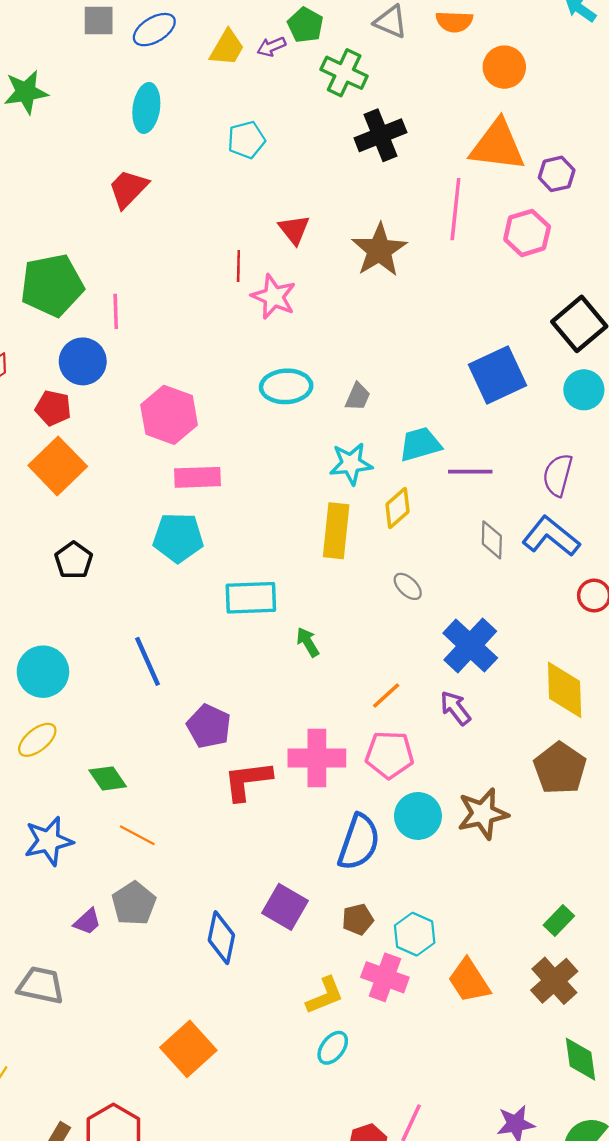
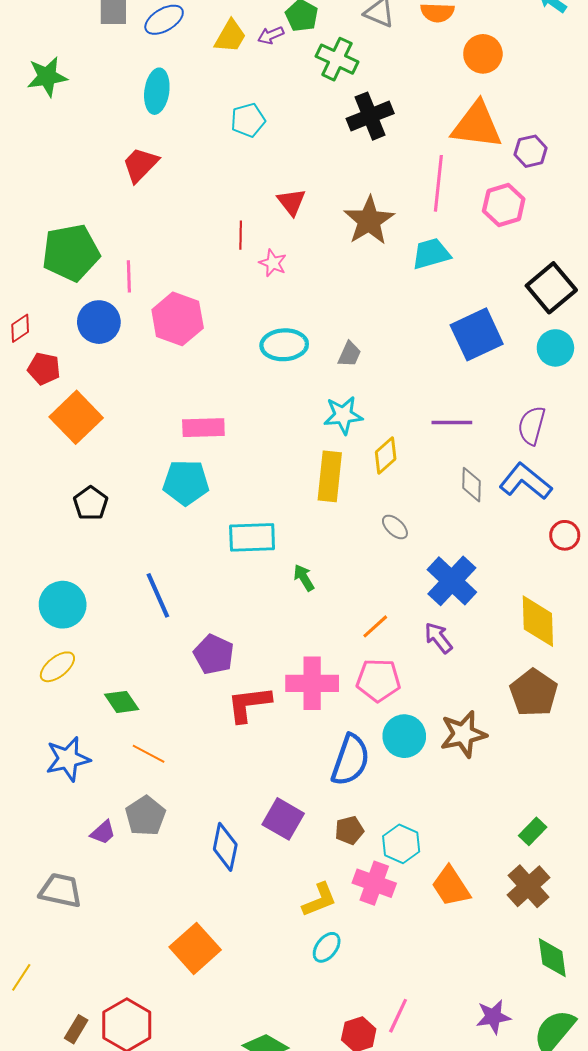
pink star: (274, 297) -> (273, 263), size x0.7
red pentagon: (53, 408) -> (44, 369), moved
pink hexagon: (169, 415) -> (178, 319), moved
cyan trapezoid: (420, 444) -> (431, 254), moved

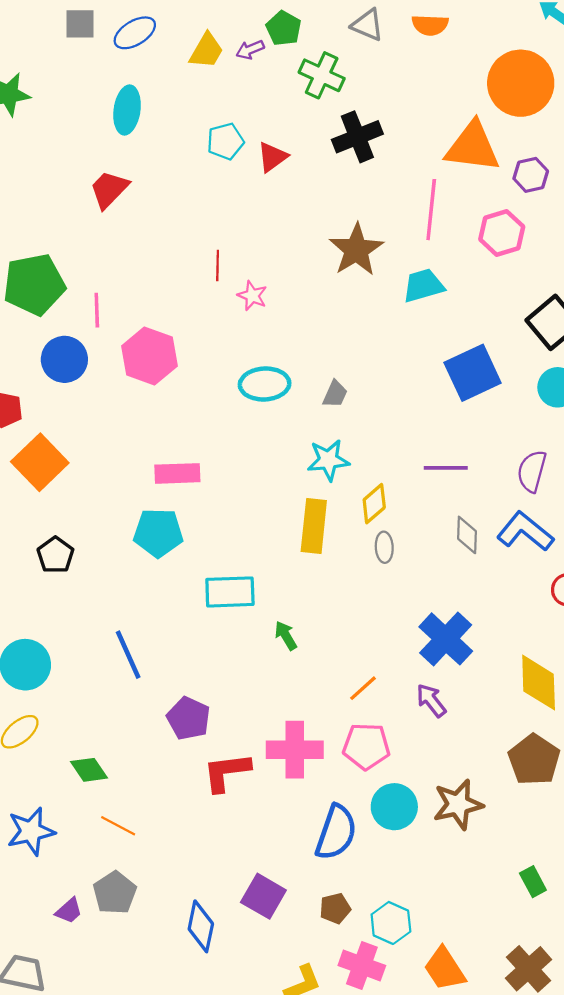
orange circle: (483, 54) -> (521, 83), moved, size x1.6
red triangle: (291, 202) -> (272, 157), moved, turned 32
gray ellipse: (395, 527) -> (384, 547), moved, turned 44
green rectangle: (533, 831) -> (533, 882), moved, turned -72

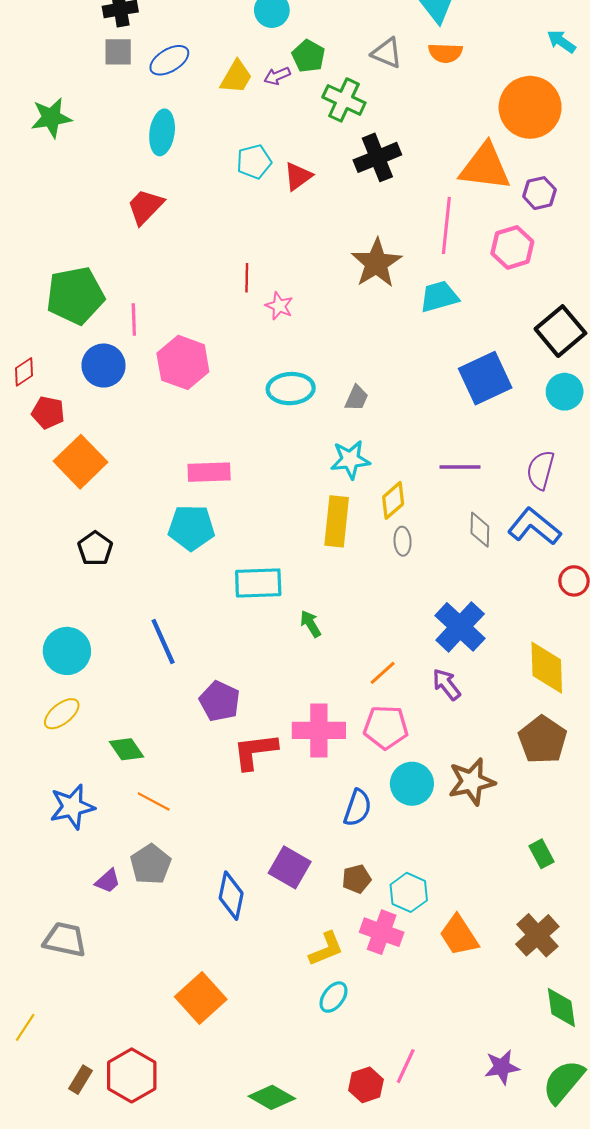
blue semicircle: (336, 832) -> (358, 808), size x0.7

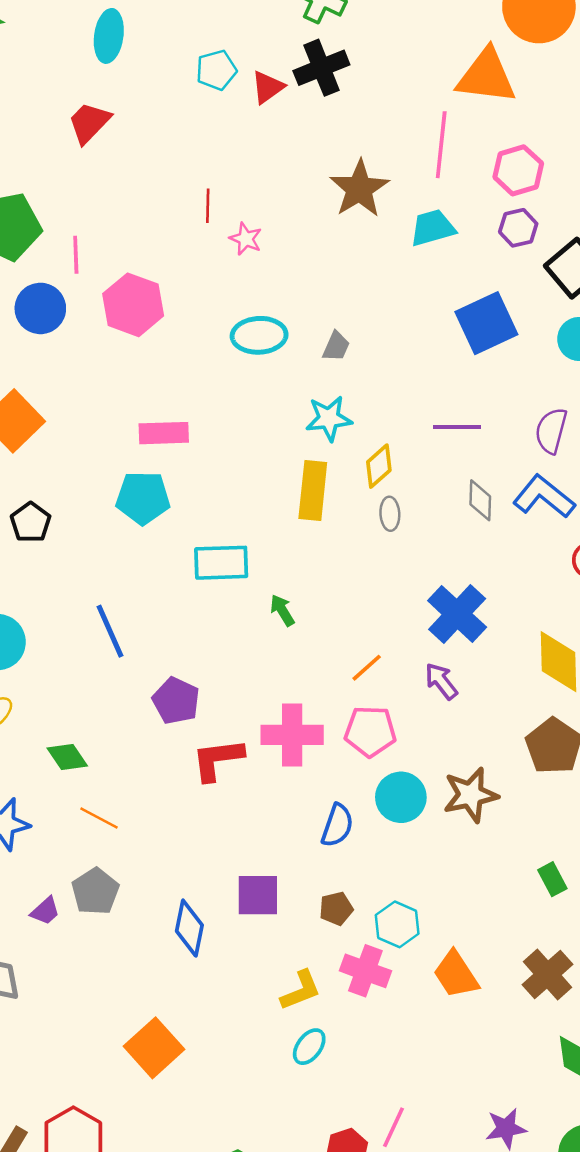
black cross: (377, 157) -> (321, 68), moved
purple hexagon: (539, 193) -> (518, 228), moved
purple square: (290, 867) -> (258, 895), turned -30

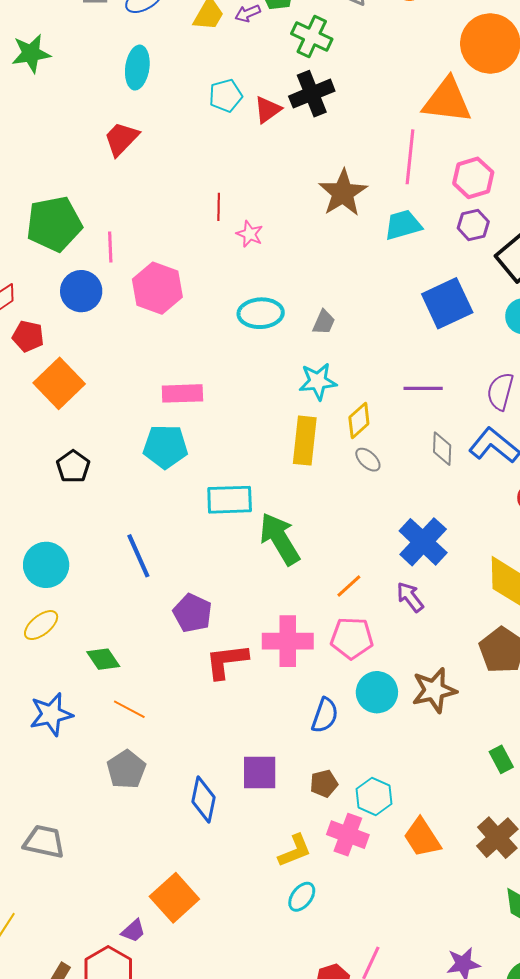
gray ellipse: (390, 514) -> (368, 460), turned -44
green arrow: (282, 610) -> (280, 539), size x2.0
purple trapezoid: (45, 911) -> (133, 931), moved

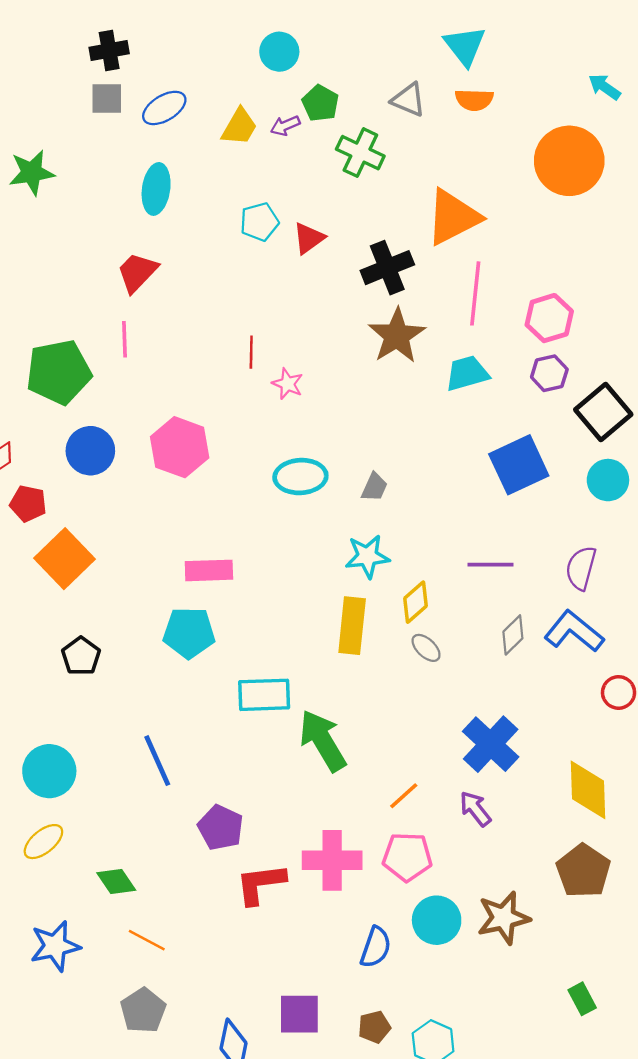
black cross: (312, 94) -> (387, 268), moved
orange triangle: (447, 101) -> (453, 217), moved, turned -34
pink line: (110, 247) -> (124, 339), moved
gray diamond: (442, 449) -> (513, 635), turned 44

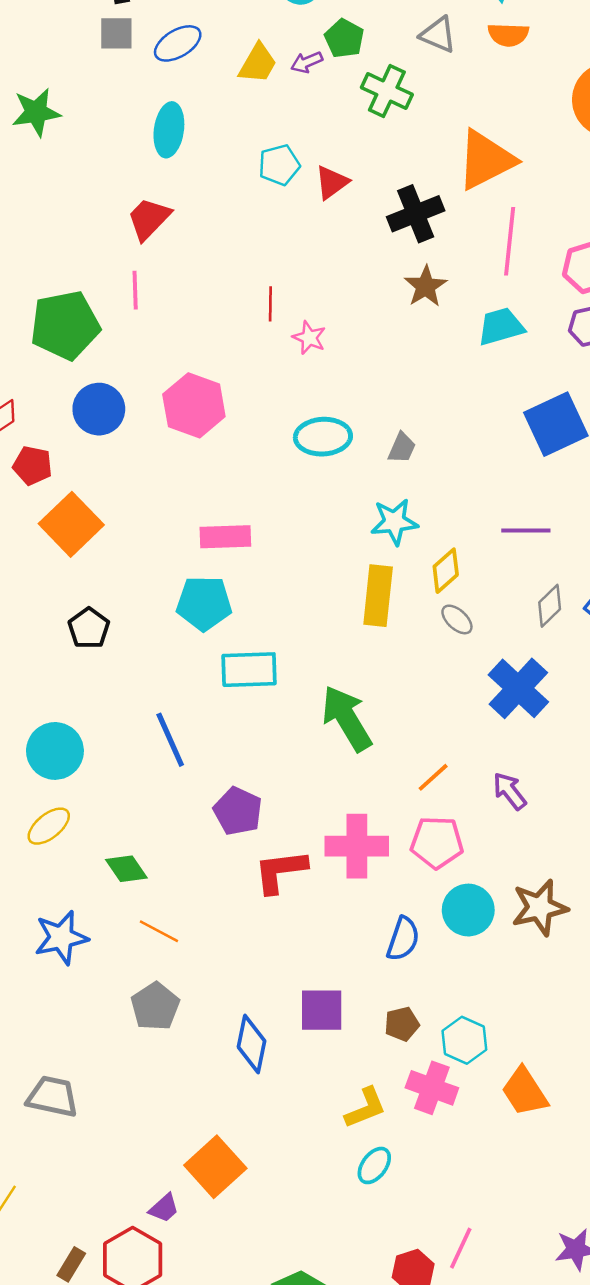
brown star: (397, 336) -> (426, 286), size x0.7
cyan rectangle: (264, 695) -> (249, 670), moved
blue cross: (491, 744) -> (518, 688), moved

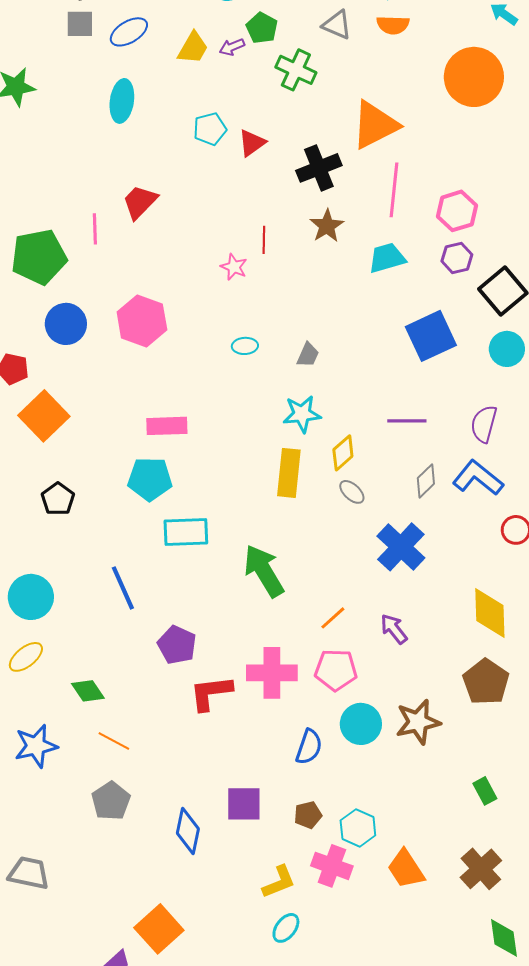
red trapezoid: (149, 219) -> (140, 202), moved
red line: (270, 304) -> (264, 240), moved
cyan ellipse: (323, 437) -> (245, 346), size x0.6

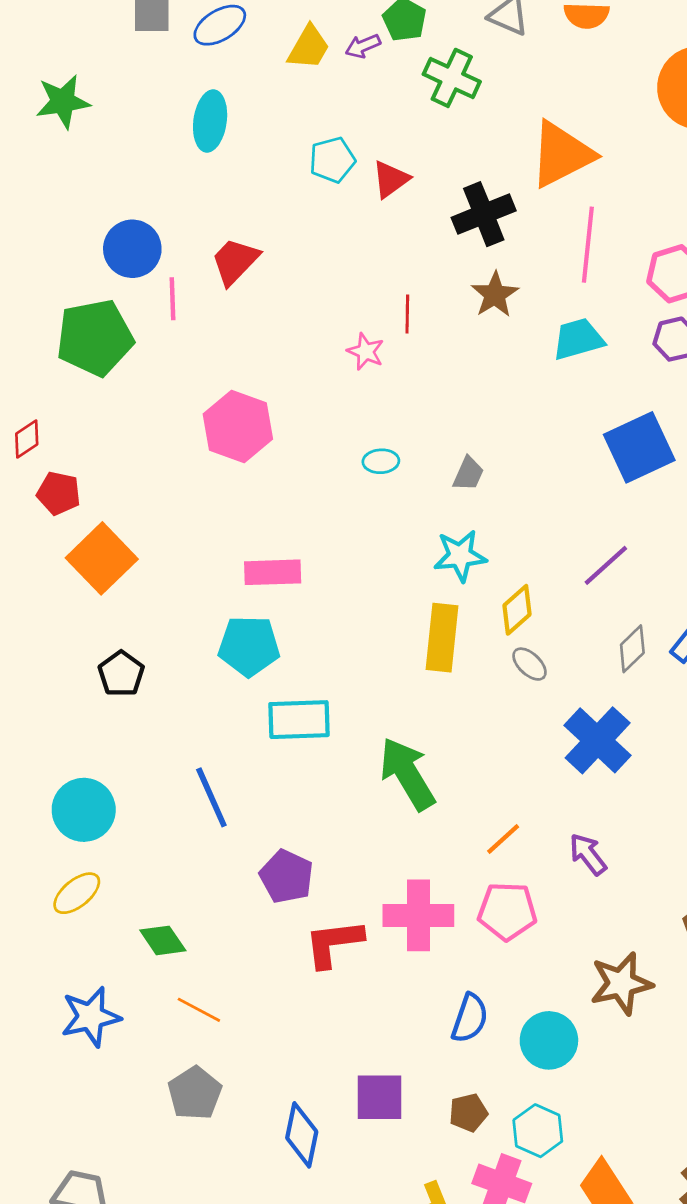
blue circle: (66, 324) -> (132, 249), moved
purple line: (407, 421) -> (606, 565), turned -42
cyan circle: (361, 724) -> (549, 1040), moved

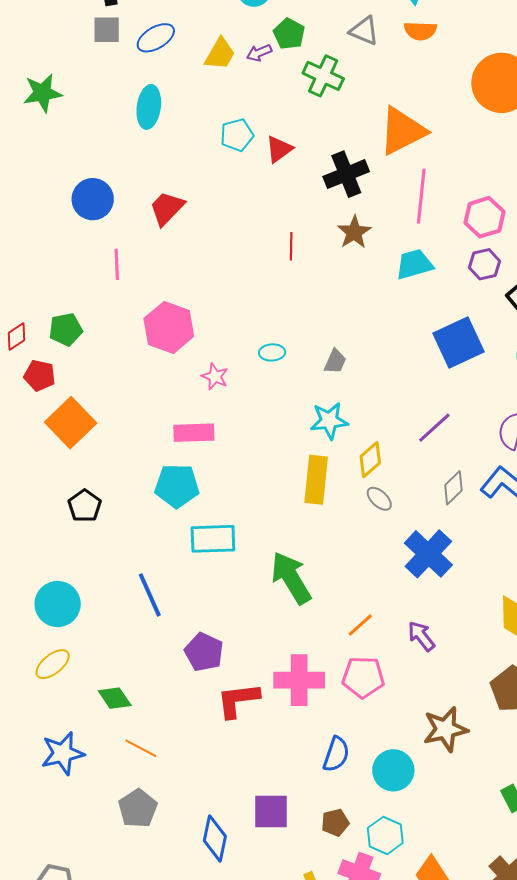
pink line: (173, 299) -> (117, 264), moved
green pentagon: (95, 338) -> (66, 329), moved, size x0.6
pink star: (366, 352) -> (215, 377), moved

